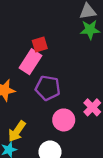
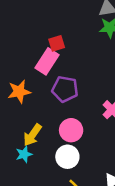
pink circle: (64, 120) -> (71, 130), moved

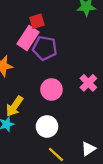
purple pentagon: (65, 89) -> (45, 48), moved
pink circle: (71, 130) -> (51, 90), moved

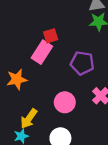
purple pentagon: (45, 48) -> (82, 63), moved

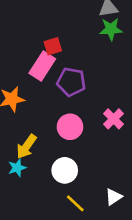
purple pentagon: (82, 63) -> (71, 82), moved

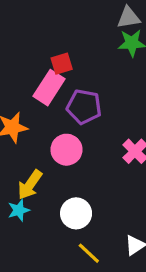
pink circle: (70, 127) -> (67, 150), moved

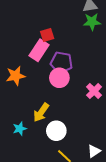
pink circle: (67, 150) -> (59, 78), moved
yellow arrow: (30, 185) -> (41, 112), moved

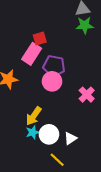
cyan star: (20, 129) -> (33, 132), moved
white triangle: (94, 151) -> (70, 138), moved

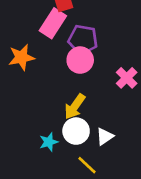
yellow arrow: (34, 116) -> (75, 106), moved
cyan star: (33, 132) -> (49, 142), moved

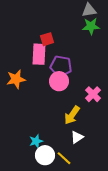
pink rectangle: (53, 23) -> (39, 54), turned -30
yellow arrow: (75, 106) -> (72, 115), moved
white circle: (76, 131) -> (45, 155), moved

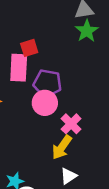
green star: (91, 26) -> (87, 31), turned -30
pink cross: (93, 94) -> (71, 124), moved

